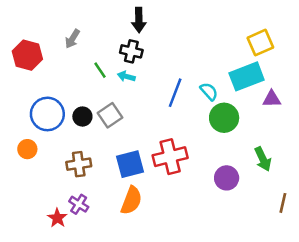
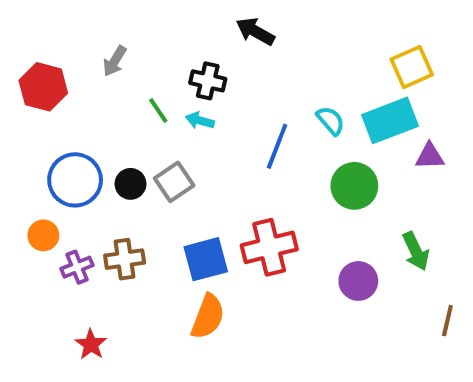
black arrow: (139, 20) -> (255, 31), moved, turned 120
cyan semicircle: (209, 91) -> (331, 120), moved
purple cross: (79, 204) -> (77, 267), moved, turned 36

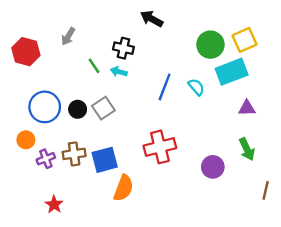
cyan semicircle: (331, 120) -> (196, 87), moved
purple triangle: (430, 156) -> (247, 108), moved
green circle: (354, 186) -> (210, 45), moved
blue square: (206, 259) -> (105, 160), moved

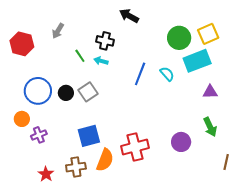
red cross: (160, 147) -> (135, 147), moved
brown cross: (74, 154) -> (76, 167), moved

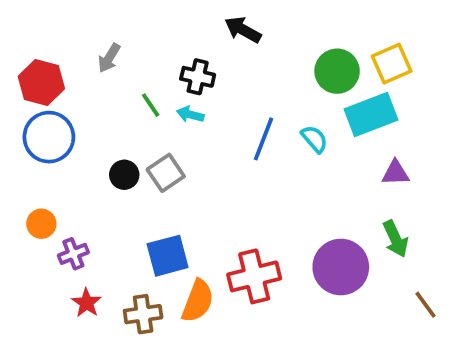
blue circle: (38, 91) -> (49, 137), moved
purple circle: (181, 142) -> (341, 267), size x1.5
brown line: (226, 162) -> (426, 305), turned -49
red star: (46, 174) -> (87, 303), moved

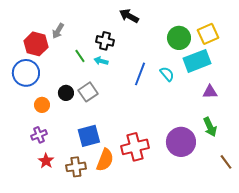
red hexagon: (41, 82) -> (36, 44), moved
orange circle: (41, 224) -> (42, 105), moved

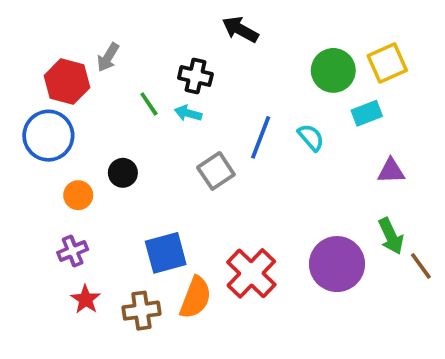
cyan rectangle: (197, 61) -> (367, 113), size x0.6
gray square: (88, 92) -> (216, 171), moved
red cross: (135, 147) -> (251, 273), turned -32
brown line: (226, 162) -> (421, 266), moved

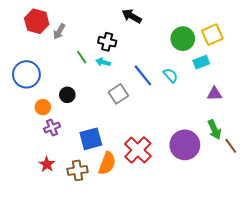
red hexagon: (67, 82) -> (37, 21), moved
blue line: (261, 137) -> (143, 75), turned -60
purple cross: (73, 251) -> (52, 128), moved

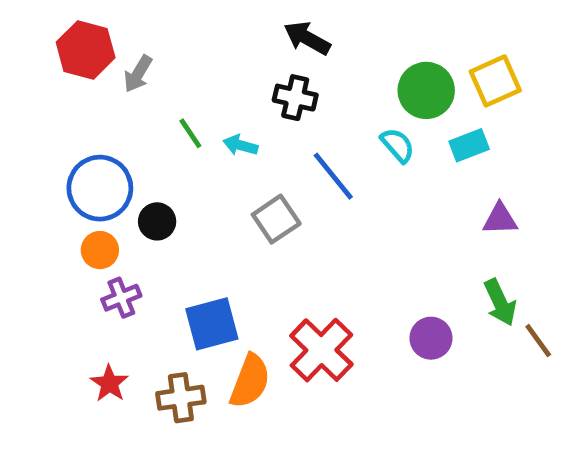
black cross: (107, 42) -> (295, 98), moved
blue circle: (26, 74) -> (100, 188), moved
cyan semicircle: (171, 75) -> (398, 145), moved
purple circle: (185, 145) -> (431, 338), size x0.6

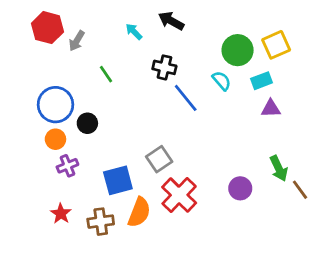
black cross: (295, 98) -> (164, 67), moved
cyan arrow: (240, 145) -> (134, 32), moved, turned 30
gray square: (276, 219) -> (159, 159), moved
purple triangle: (500, 219) -> (271, 109), moved

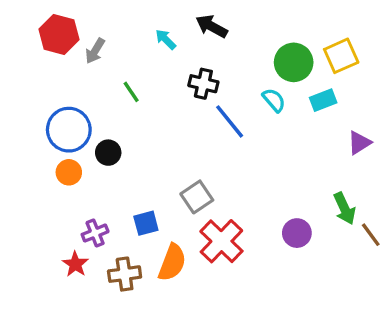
purple triangle: (271, 109) -> (359, 143), moved, turned -30
purple cross: (67, 166) -> (95, 233), moved
blue square: (118, 180) -> (146, 223), size x0.7

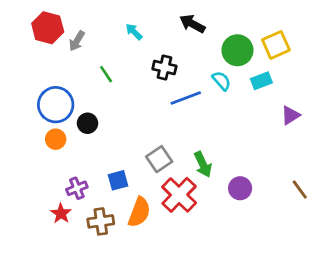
black arrow: (212, 26) -> (192, 24), moved
blue line: (230, 121) -> (186, 98), turned -72
green arrow: (344, 208) -> (203, 164), moved

